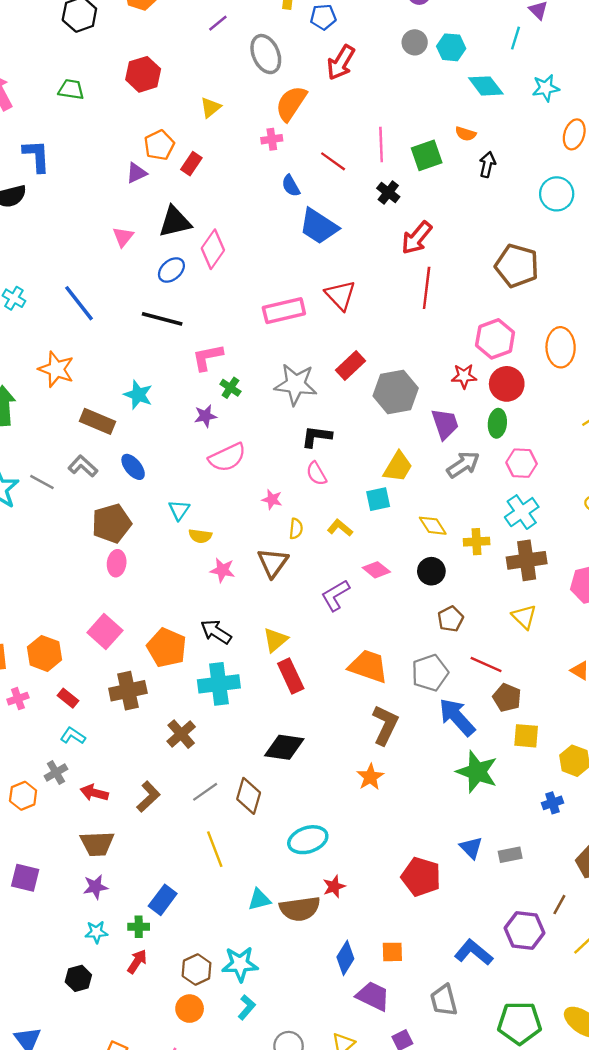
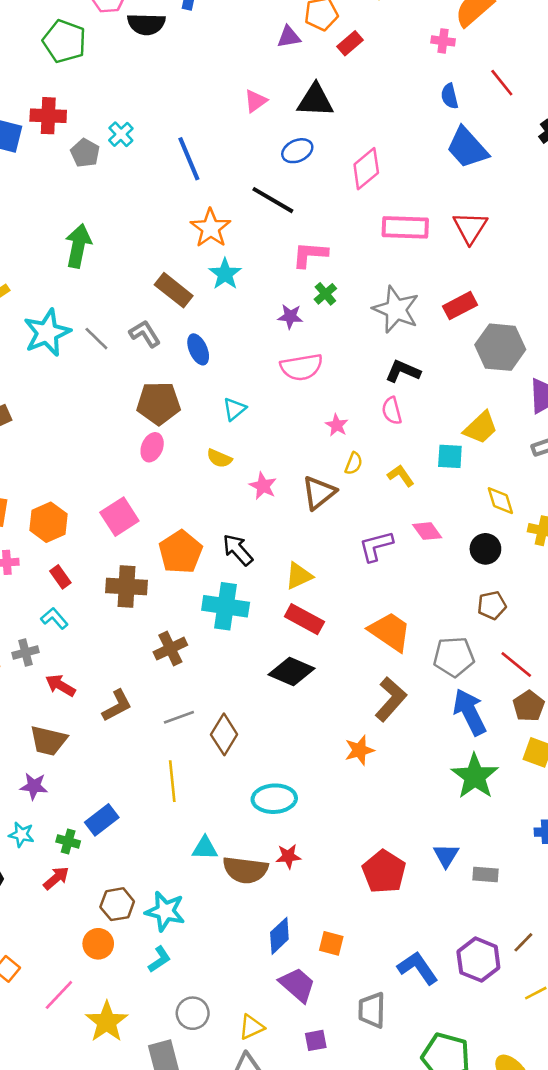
pink diamond: (213, 249) -> (366, 169), moved
orange star: (56, 369) -> (211, 228), moved
yellow semicircle: (200, 536) -> (219, 458), moved
red rectangle: (291, 676) -> (304, 619), turned -52
black diamond: (284, 747) -> (291, 671), moved

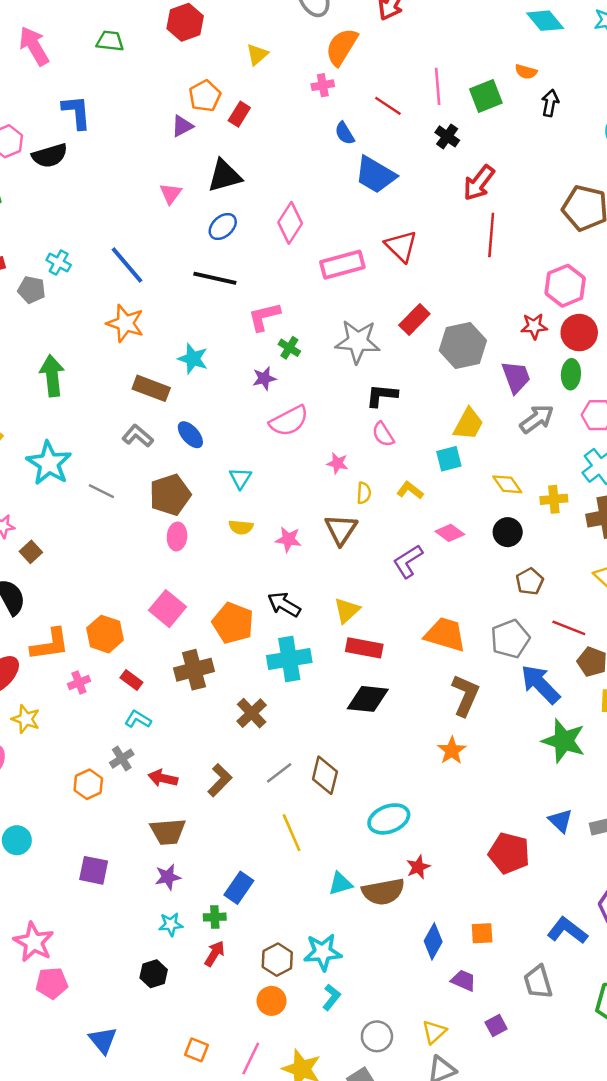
orange star: (211, 228) -> (125, 323), moved
gray line: (96, 339) -> (101, 491), moved
purple trapezoid: (297, 985) -> (463, 980), size x0.7

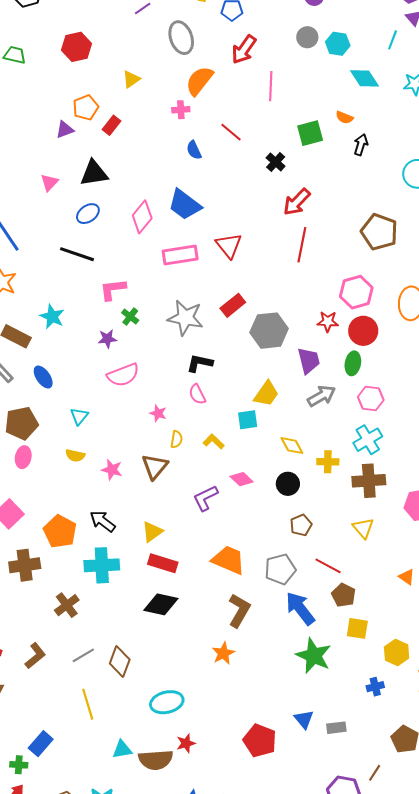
pink line: (438, 86) -> (271, 86), moved
blue trapezoid: (375, 175) -> (185, 205), moved

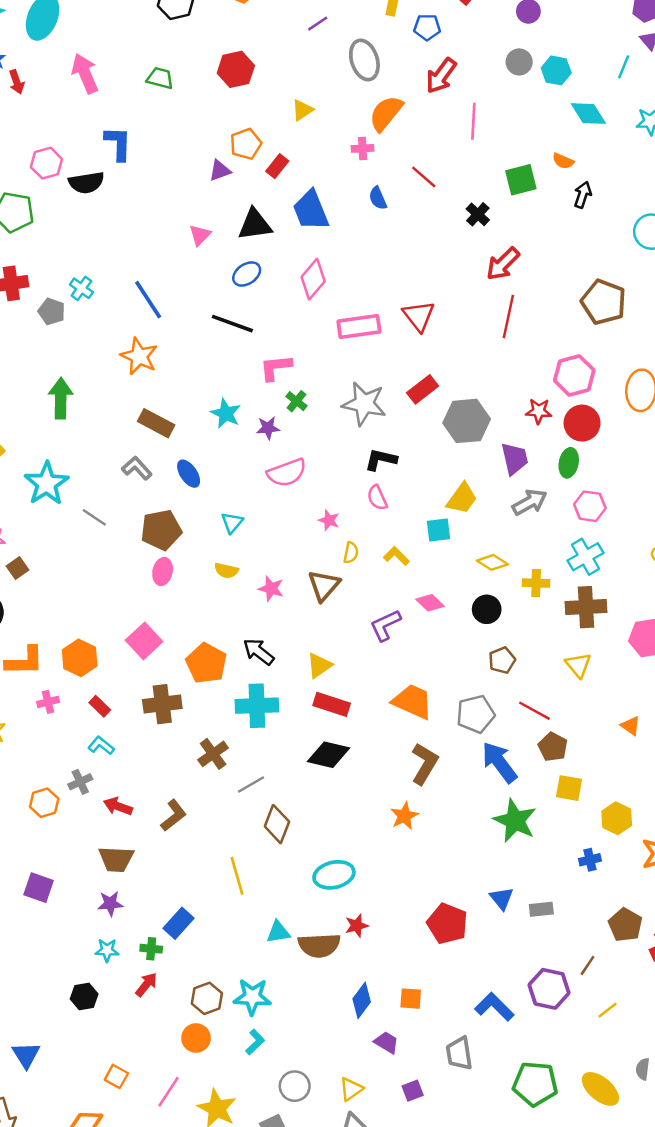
blue trapezoid: (185, 205) -> (311, 210), moved, turned 30
cyan star: (52, 316) -> (226, 413), moved
yellow diamond: (292, 446) -> (492, 562), turned -30
gray line: (83, 655) -> (251, 784), moved

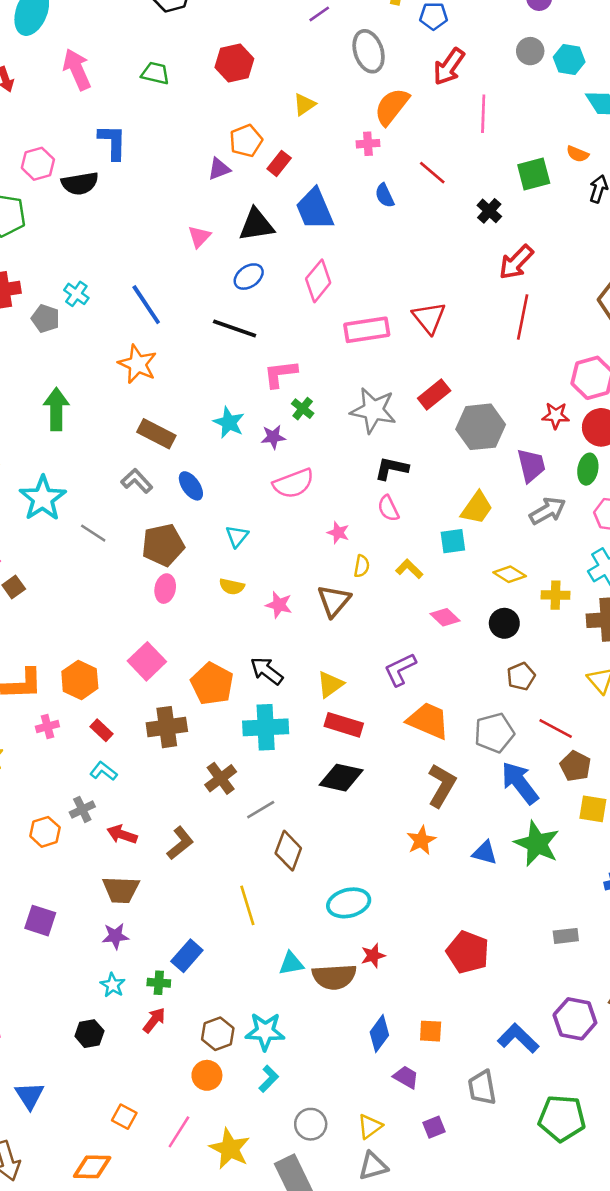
purple L-shape: (385, 625) -> (400, 669), moved
blue triangle: (502, 898) -> (485, 853), moved, turned -35
cyan star: (107, 950) -> (113, 985), turned 30

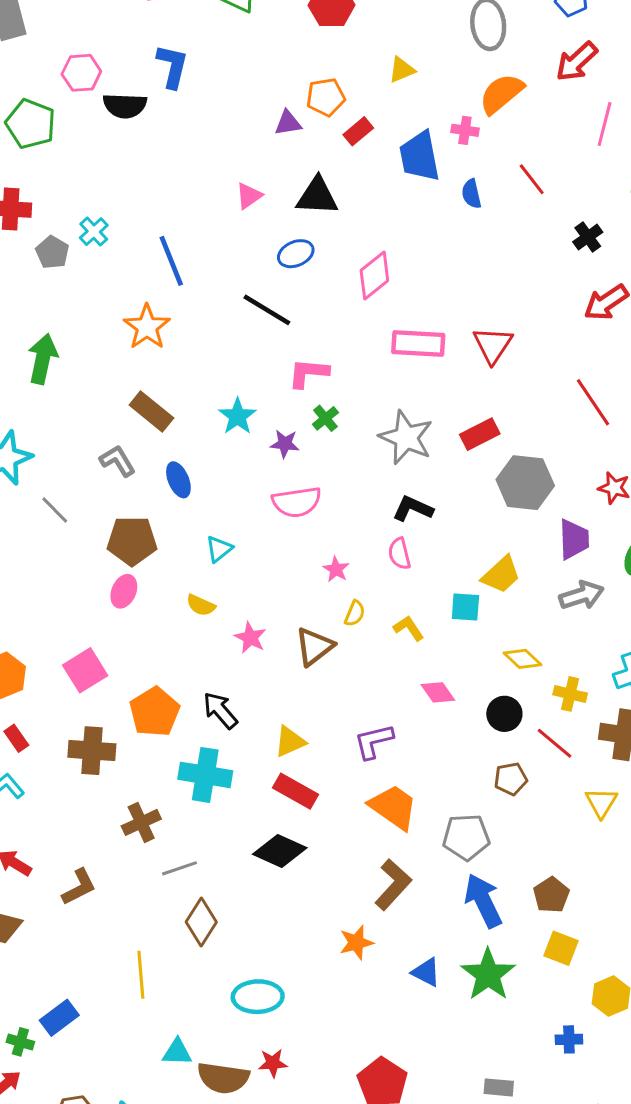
blue trapezoid: (315, 209) -> (420, 156), moved
red line: (523, 317) -> (593, 402), moved, turned -57
red line: (556, 729) -> (555, 743), moved

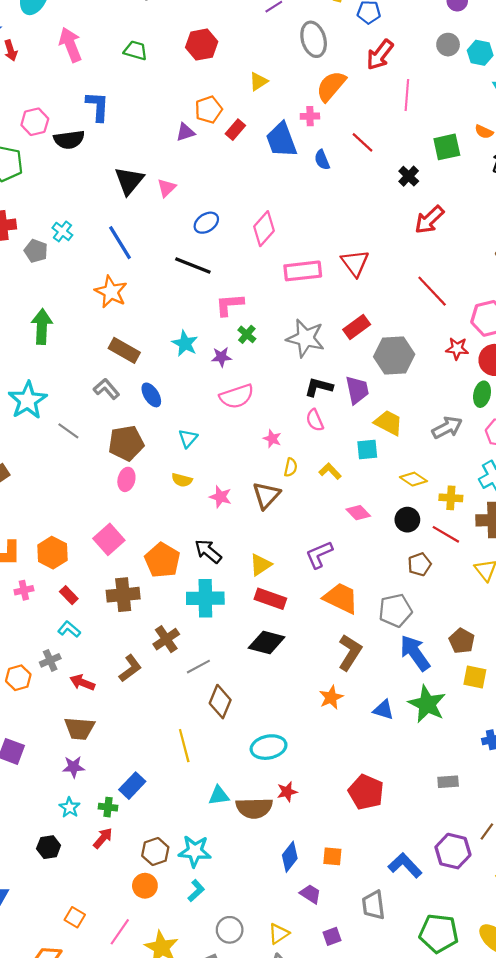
black triangle: (317, 196) -> (129, 181), moved, turned -44
purple trapezoid: (574, 539) -> (357, 390), moved
yellow trapezoid: (501, 575) -> (388, 423), turned -100
brown L-shape: (79, 887) -> (130, 668), moved

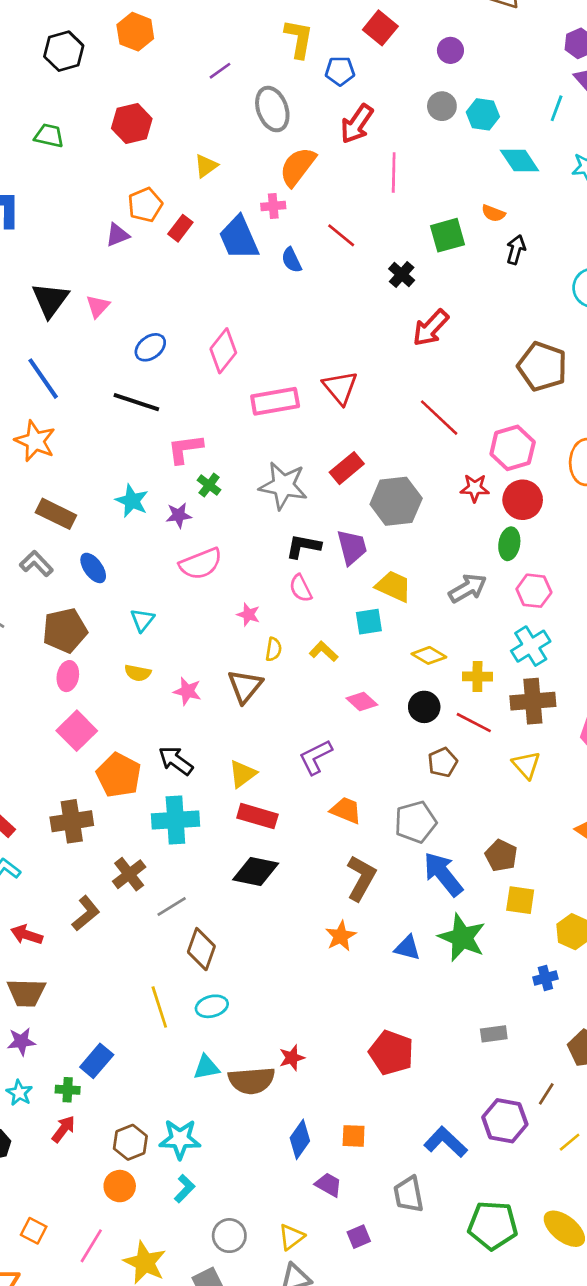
pink square: (109, 539) -> (77, 731), moved
orange trapezoid: (341, 598) -> (346, 810), size x0.7
cyan ellipse: (269, 747) -> (212, 1006), moved, size x0.7

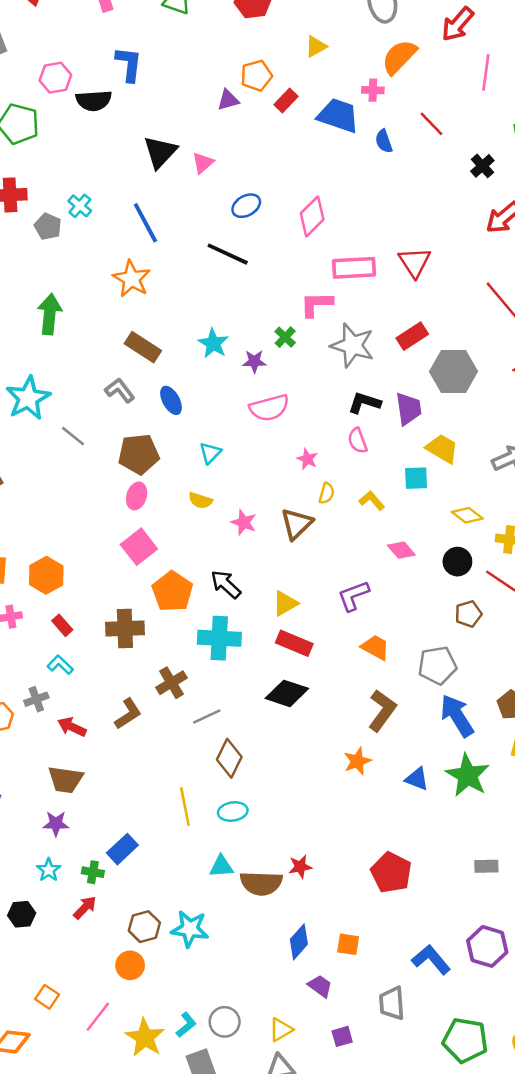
blue trapezoid: (239, 238) -> (338, 115), turned 126
pink L-shape: (185, 449) -> (316, 304), moved
cyan L-shape: (185, 1189) -> (186, 1025), moved

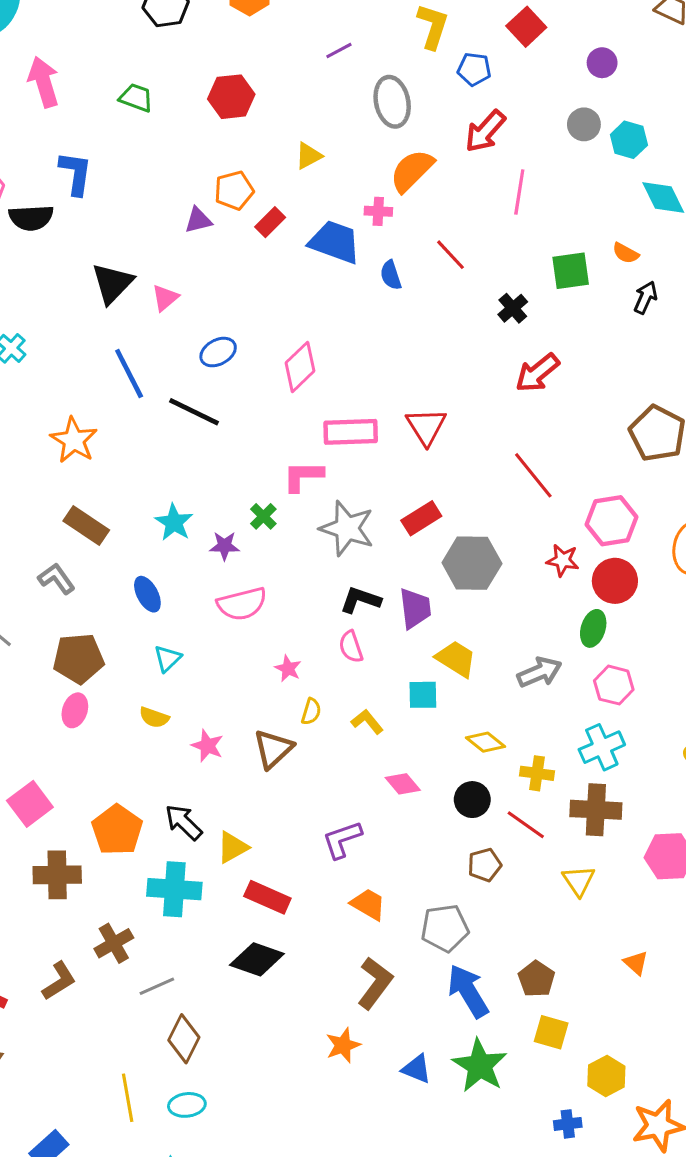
blue line: (145, 223) -> (129, 373), moved
blue ellipse: (171, 400) -> (147, 594), moved
pink square: (139, 547) -> (30, 804), moved
yellow triangle: (285, 603) -> (233, 847), moved

